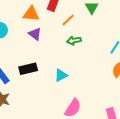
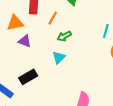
cyan triangle: (61, 75) -> (59, 57), moved

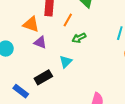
orange triangle: (15, 23) -> (31, 24), turned 30
cyan triangle: (59, 57) -> (66, 62), moved

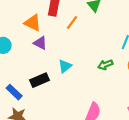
green arrow: (79, 38) -> (105, 65), moved

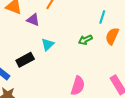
purple triangle: (40, 43) -> (33, 20), moved

